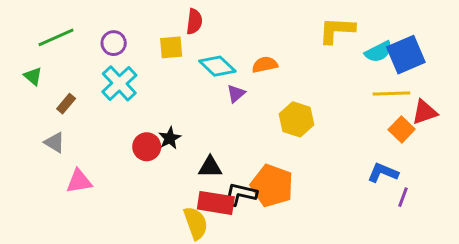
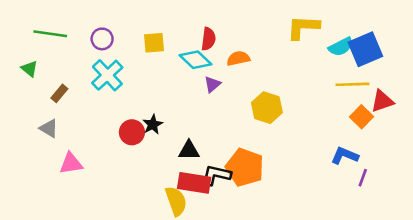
red semicircle: (194, 21) -> (208, 39), moved
green line: (56, 37) -> (50, 34), turned 32

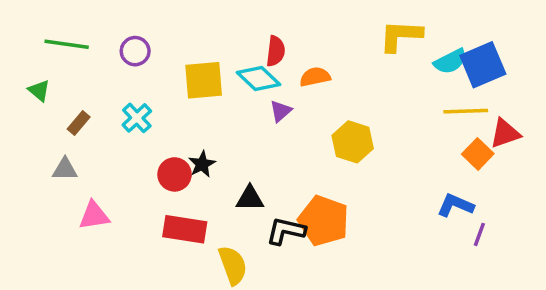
yellow square: (154, 43) -> (204, 80), moved, size x1.4
cyan cross: (107, 75) -> (137, 118), moved, size x0.7
gray triangle: (49, 128) -> (65, 169), turned -30
red rectangle: (194, 183) -> (185, 229), moved

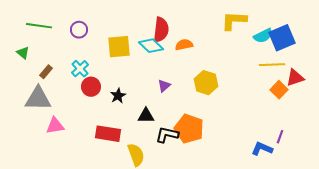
red semicircle: (276, 51) -> (161, 30), size x1.4
purple triangle: (281, 111) -> (164, 86), moved
gray triangle: (65, 169) -> (38, 99), size x1.8
red circle: (175, 174) -> (91, 87), moved
blue L-shape: (455, 205) -> (262, 149), moved

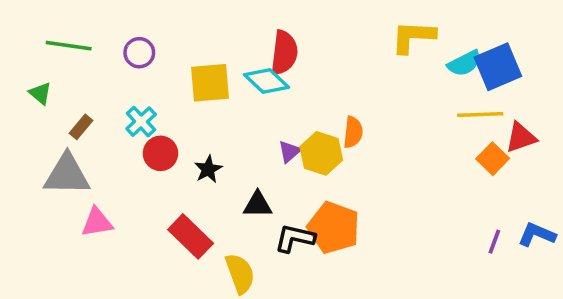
orange semicircle: (184, 45) -> (353, 132), moved, turned 108
yellow hexagon: (206, 83) -> (321, 153), moved
red rectangle: (108, 134) -> (191, 236), turned 35
blue L-shape: (262, 149) -> (537, 235), moved

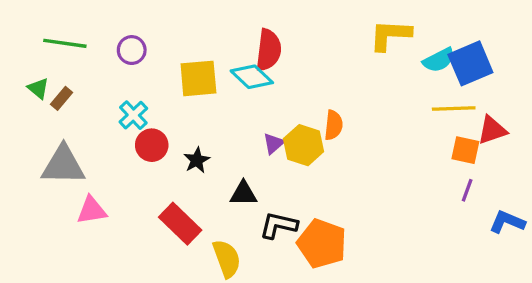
brown rectangle: (81, 127) -> (62, 98), moved
orange square: (493, 159) -> (465, 150), turned -32
orange pentagon: (334, 228) -> (322, 244), moved
purple line: (494, 242) -> (467, 190), moved

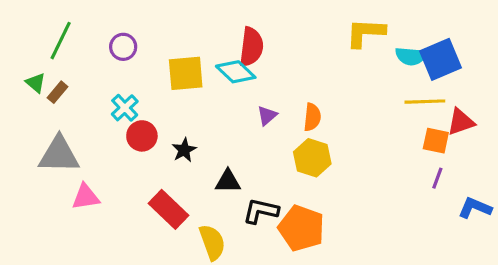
green line: (65, 43) -> (61, 41), turned -72
cyan semicircle: (439, 60) -> (411, 56), turned 32
purple triangle: (274, 143) -> (267, 116), moved
yellow hexagon: (304, 145) -> (312, 158), moved

